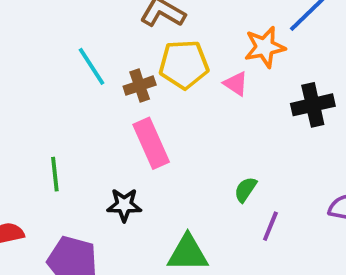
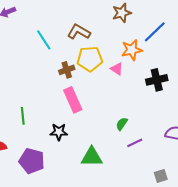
cyan line: (91, 66) -> (44, 40), moved
purple line: (270, 226) -> (135, 143), turned 42

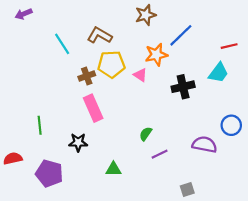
green triangle: (92, 157) -> (113, 169), size x0.7

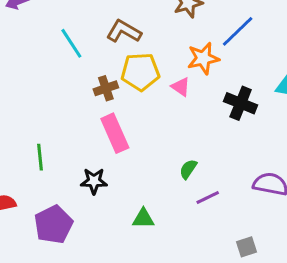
black cross: (183, 87) -> (241, 103), turned 35
purple pentagon: (49, 173) -> (53, 224), turned 30

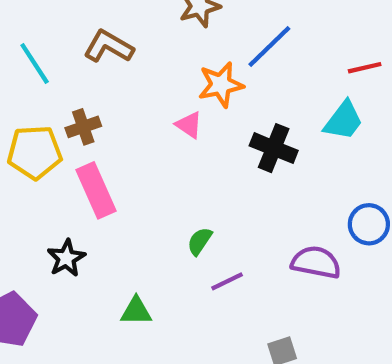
yellow pentagon: (140, 72) -> (35, 152), moved
black star: (94, 181) -> (66, 258), turned -30

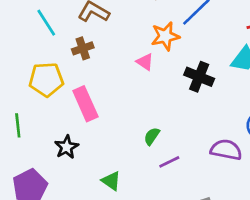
brown cross: (83, 127) -> (83, 48), moved
green triangle: (136, 311) -> (111, 181), turned 35

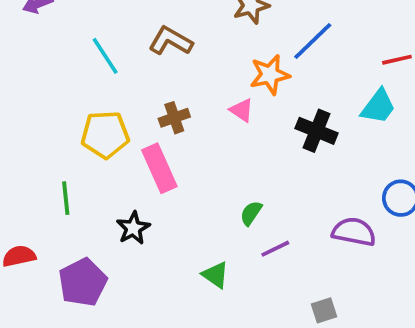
brown cross: (83, 48) -> (174, 118), moved
green triangle: (111, 181) -> (215, 275), moved

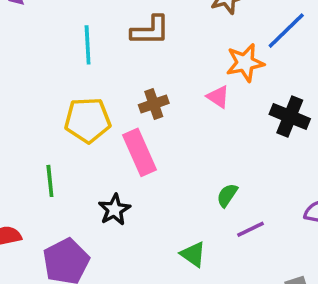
brown L-shape: (171, 41) -> (150, 31), turned 150
cyan line: (105, 56) -> (88, 45), turned 30

